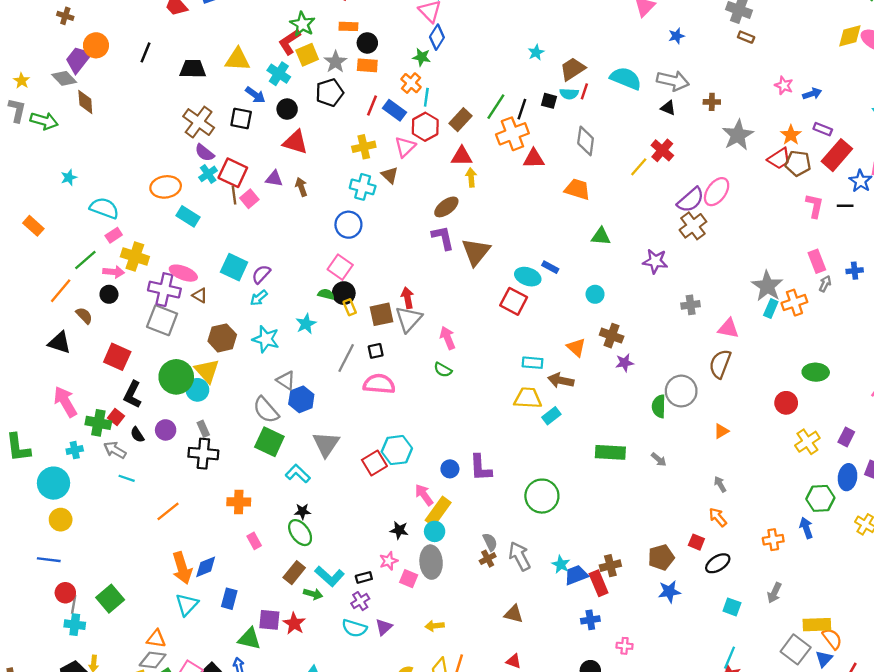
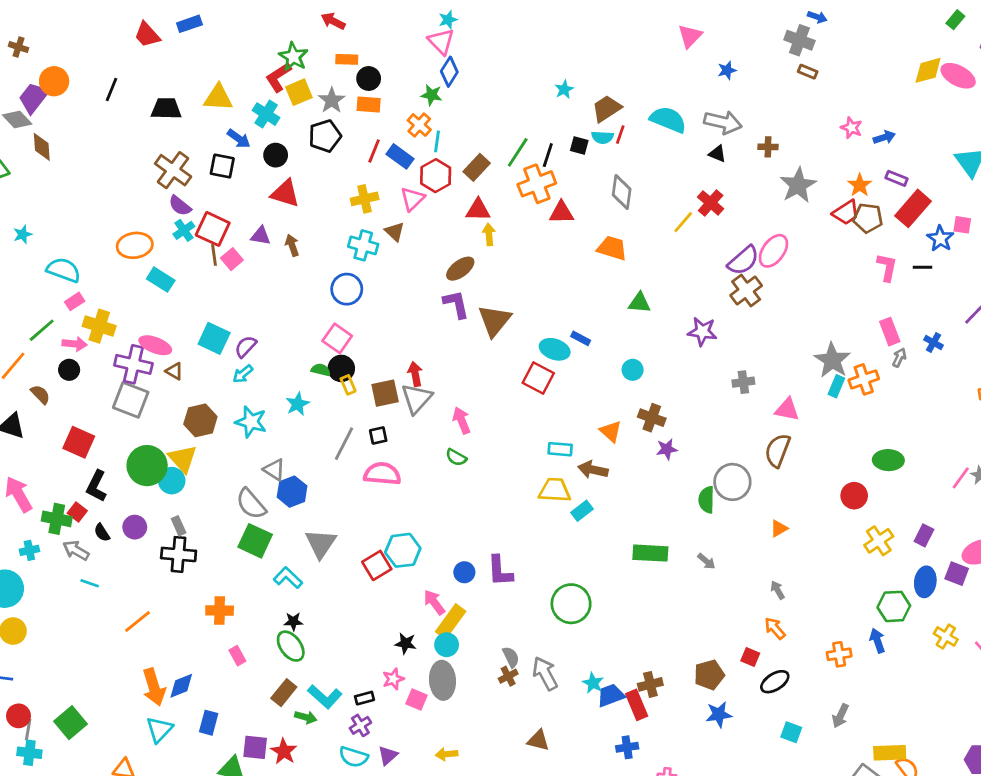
blue cross: (855, 271) -> (933, 342), turned 35

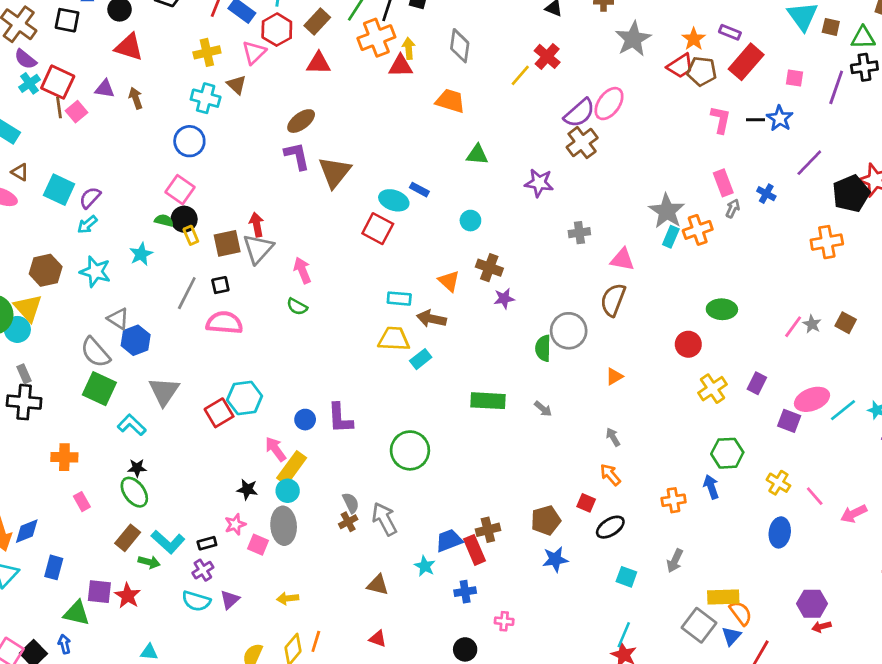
yellow arrow: (489, 234) -> (409, 48), moved
blue star: (940, 239) -> (780, 118), moved
brown triangle: (174, 371) -> (20, 172), moved
blue ellipse: (925, 582) -> (780, 532), moved
cyan star: (593, 683) -> (425, 566), moved

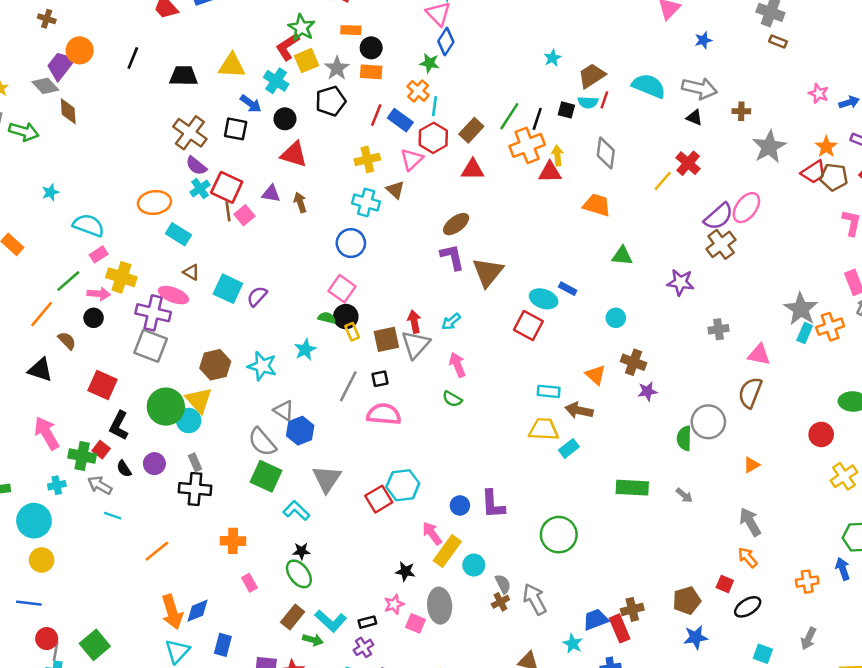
cyan arrow: (87, 225) -> (451, 322), moved
gray arrow: (613, 437) -> (750, 522), size x1.6
cyan circle: (288, 491) -> (474, 565), moved

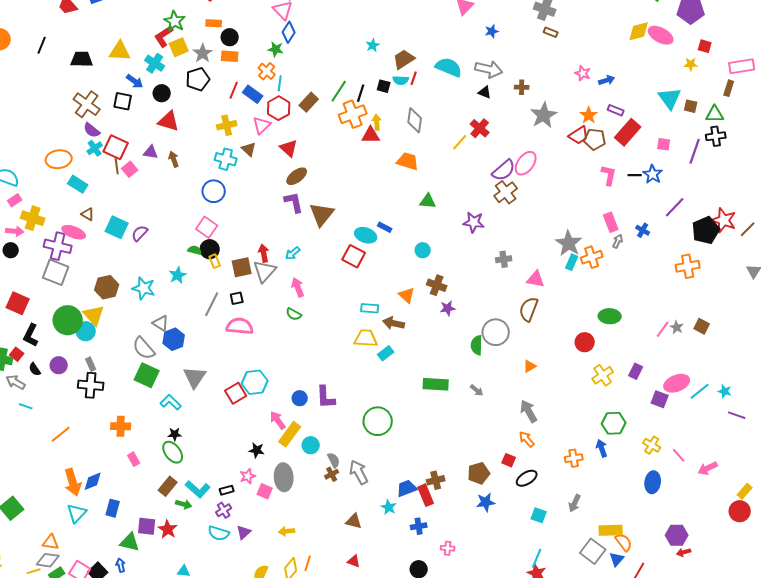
red triangle: (473, 170) -> (289, 148), moved, turned 42

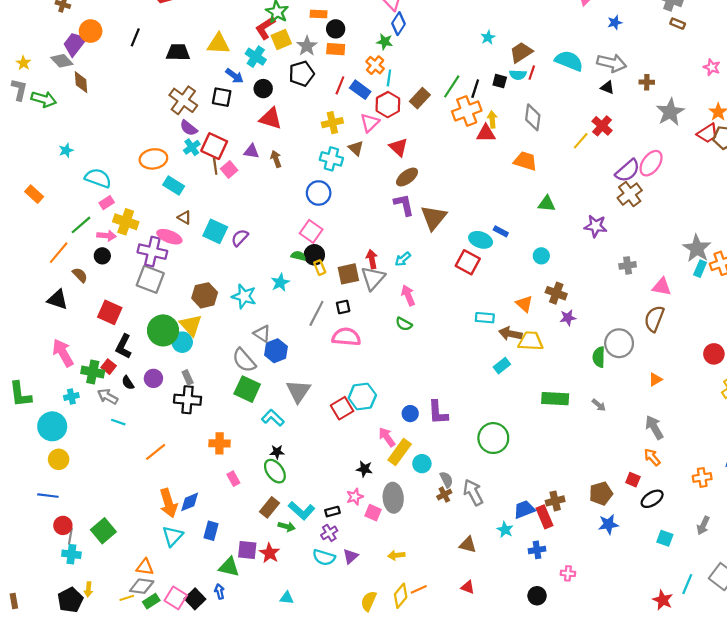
yellow trapezoid: (366, 338) -> (531, 341), moved
cyan line: (537, 558) -> (687, 584), moved
orange line: (308, 563) -> (419, 589), turned 49

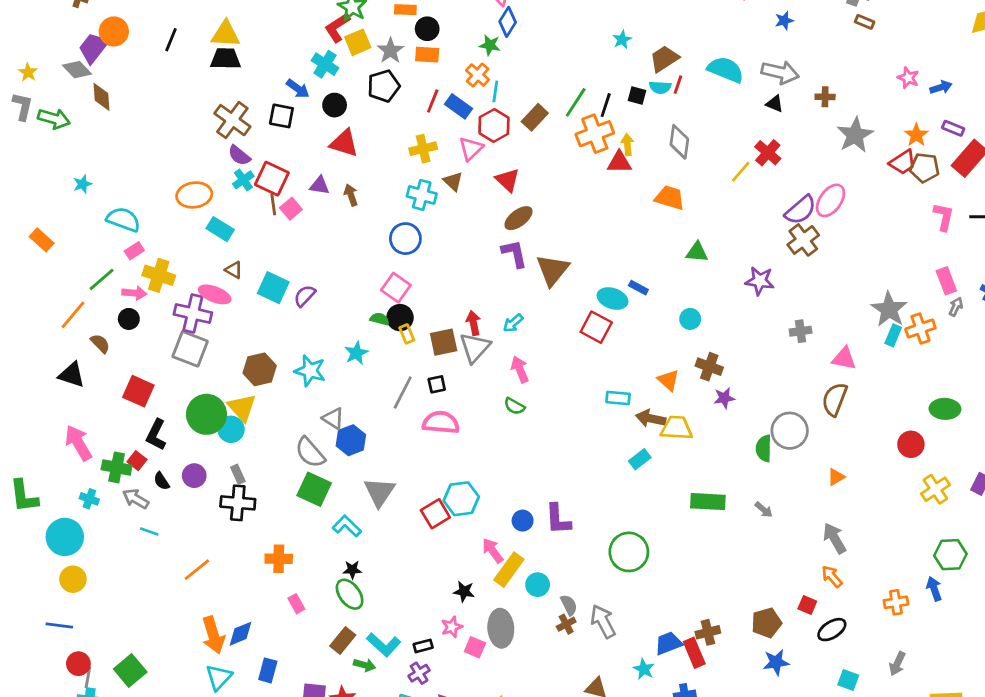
yellow triangle: (218, 44) -> (226, 34), moved
cyan cross: (71, 396) -> (89, 499), turned 32

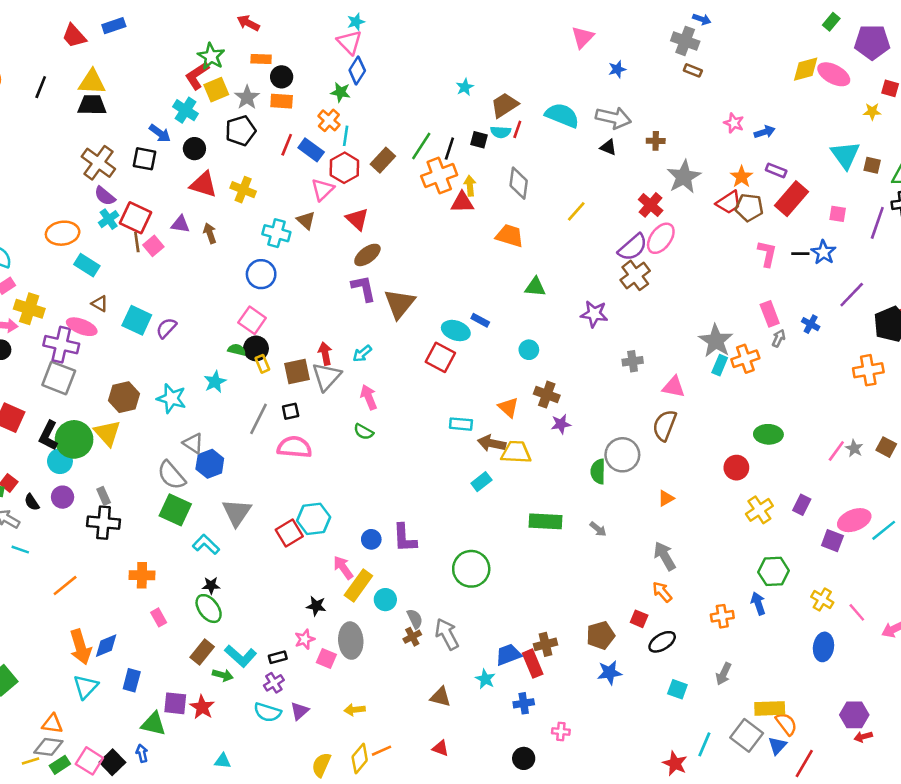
yellow cross: (423, 149) -> (243, 190), moved, turned 35
red cross: (768, 153) -> (651, 205), moved
cyan circle: (231, 429) -> (60, 461), moved
black L-shape: (156, 435) -> (48, 436), moved

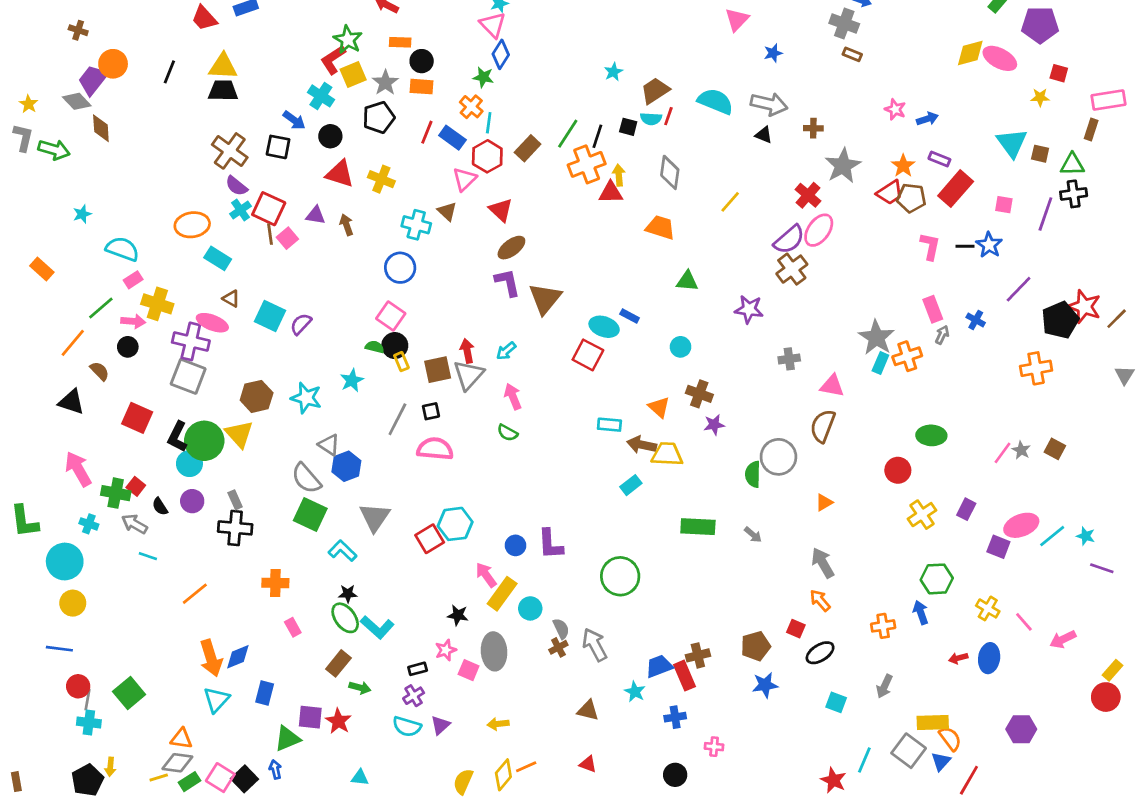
cyan L-shape: (241, 656) -> (377, 627), moved
green triangle: (153, 724) -> (287, 739), turned -36
red arrow: (863, 737) -> (958, 658), moved

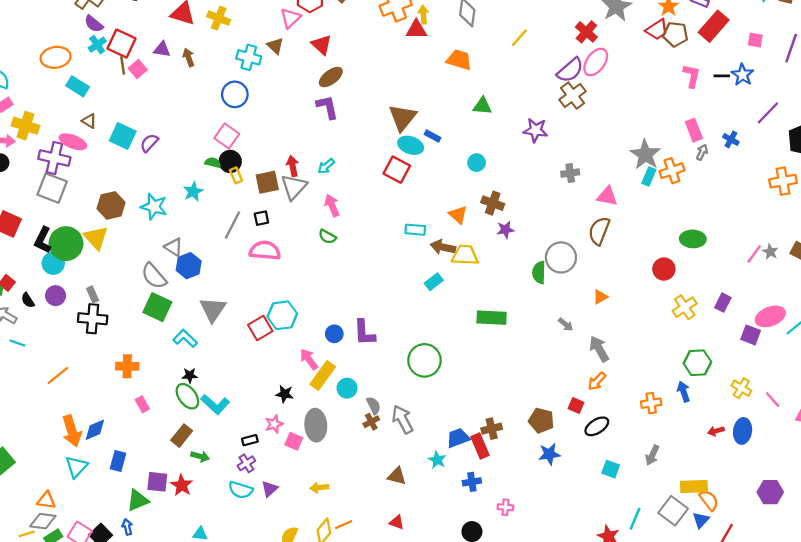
brown triangle: (545, 299) -> (403, 118), moved
gray arrow: (753, 535) -> (566, 325), moved
orange arrow: (820, 600) -> (597, 381), turned -96
brown pentagon: (756, 646) -> (541, 421), turned 30

